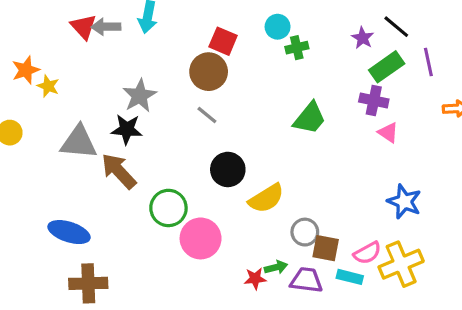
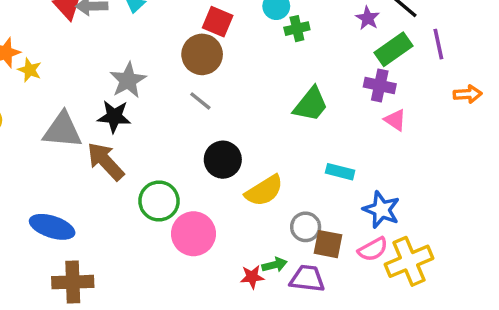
blue star: (404, 202) -> (381, 210), moved
cyan rectangle: (350, 277) -> (340, 172), moved

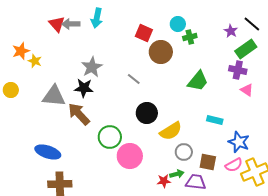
brown circle: (202, 54) -> (161, 52), moved
gray circle: (306, 227) -> (184, 152), moved

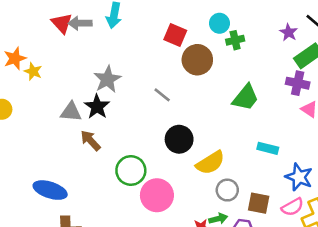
black star: (84, 88) -> (97, 107), turned 30
gray triangle: (54, 96) -> (71, 112), moved, size x0.7
brown arrow: (79, 114) -> (90, 141), size x0.7

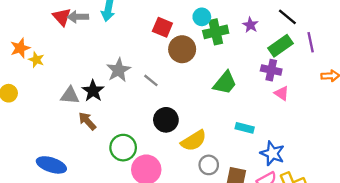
purple star: (289, 32) -> (250, 25), moved
green cross: (235, 40) -> (216, 32), size x1.5
gray star: (107, 79) -> (118, 70), moved

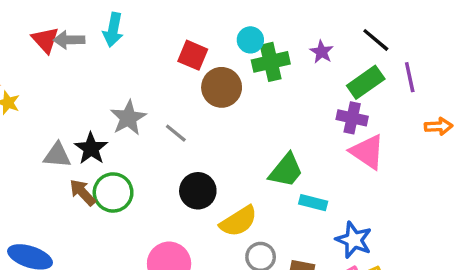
green trapezoid: (225, 83) -> (286, 170), moved
pink triangle: (282, 93) -> (367, 152), size x1.6
green circle: (123, 148) -> (113, 192), moved

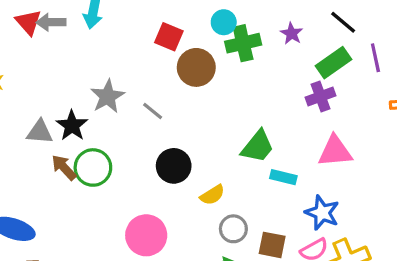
purple cross: (352, 118) -> (321, 96), turned -32
pink triangle: (367, 152) -> (335, 151), moved, turned -39
yellow semicircle: (239, 221) -> (212, 195), size x0.7

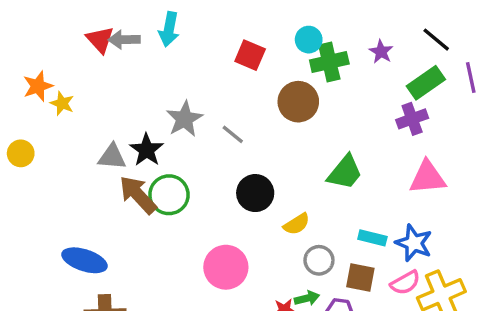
brown circle: (196, 67) -> (298, 102), moved
brown arrow: (64, 167) -> (138, 195), size x1.4
cyan rectangle: (283, 177) -> (372, 238), moved

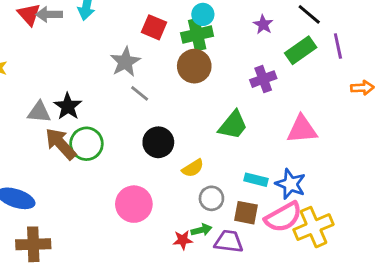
green cross: (329, 62) -> (197, 35), moved
gray star: (184, 119) -> (125, 62), moved
purple cross: (412, 119) -> (263, 79), moved
pink semicircle: (405, 283) -> (283, 217), size x1.5

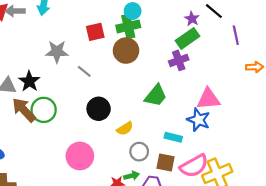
purple star: (263, 24) -> (192, 19), moved
red square: (154, 27) -> (95, 32), moved, turned -36
green rectangle: (301, 50) -> (188, 38), moved
gray star: (125, 62) -> (57, 52), moved, turned 30
blue star: (291, 184) -> (198, 120), moved

